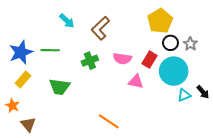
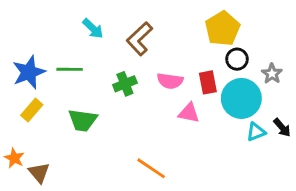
gray star: (190, 44) -> (272, 74), moved
red rectangle: (150, 60) -> (208, 82), turned -42
orange star: (12, 106) -> (14, 158), moved

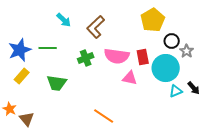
black circle: (237, 59) -> (172, 41), moved
pink semicircle: (170, 81) -> (117, 56), size x1.4

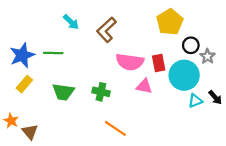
green cross: (86, 58) -> (101, 92), moved, turned 35

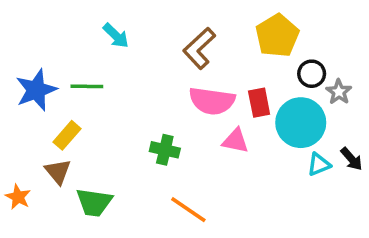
brown L-shape: (106, 30) -> (199, 48), moved
yellow rectangle: (24, 84) -> (67, 135), moved
green trapezoid: (63, 92) -> (94, 202), moved
brown triangle: (30, 132) -> (58, 172), moved

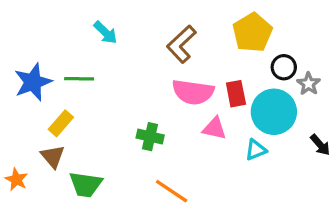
cyan triangle: (319, 164) -> (256, 150), moved

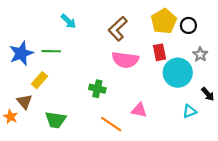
black circle: (284, 67) -> (188, 25), moved
red rectangle: (236, 94) -> (160, 52), moved
pink triangle: (214, 128) -> (139, 110), moved
cyan triangle: (256, 150) -> (190, 111), moved
brown triangle: (53, 156) -> (24, 102), moved

